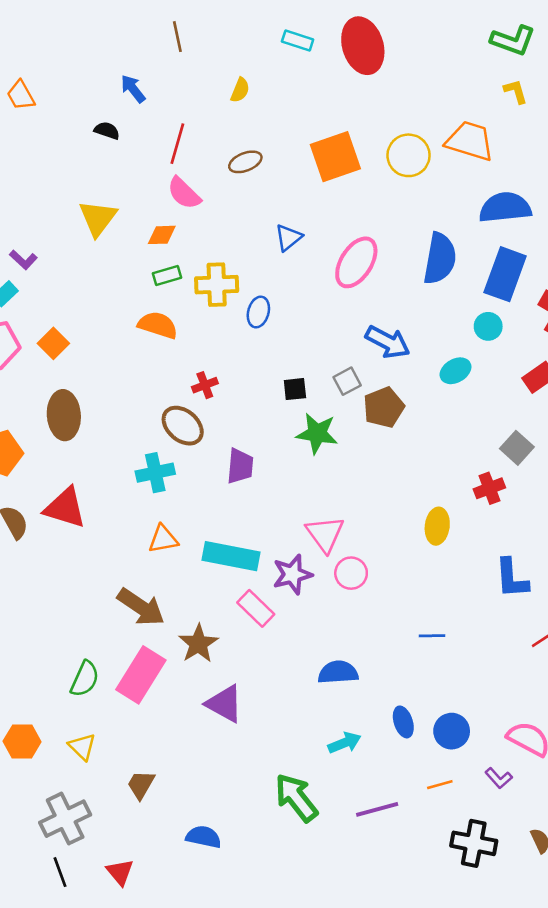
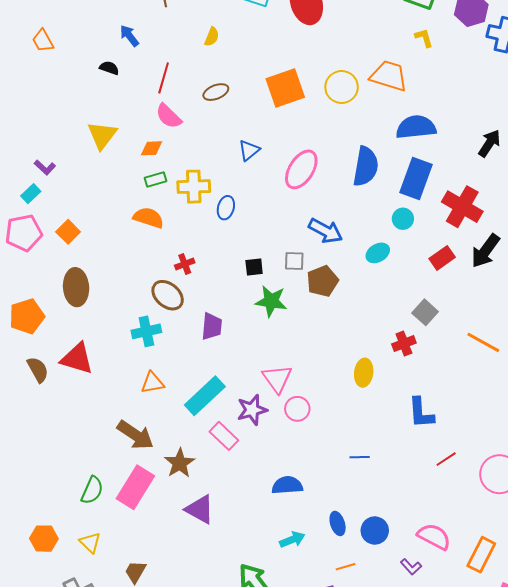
gray square: (347, 381) -> (294, 261), turned 30
cyan rectangle: (231, 556) -> (205, 396), turned -54
orange line: (440, 785) -> (346, 567), moved

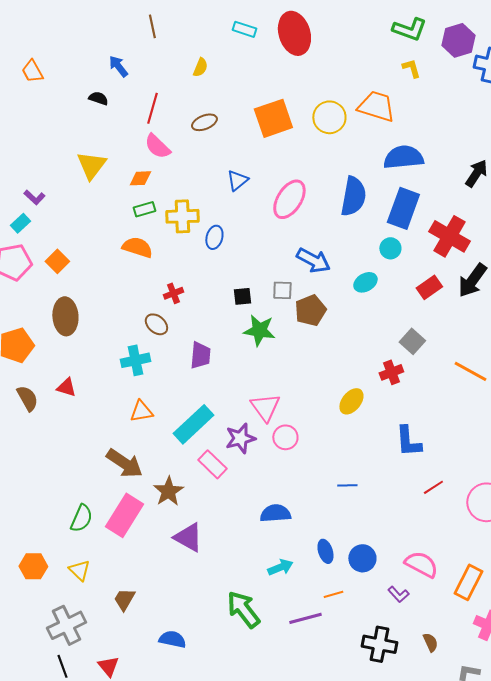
brown ellipse: (168, 295) -> (156, 324), size x0.7
red triangle: (77, 359) -> (66, 387), size x0.6
yellow ellipse: (364, 373) -> (351, 401), turned 32

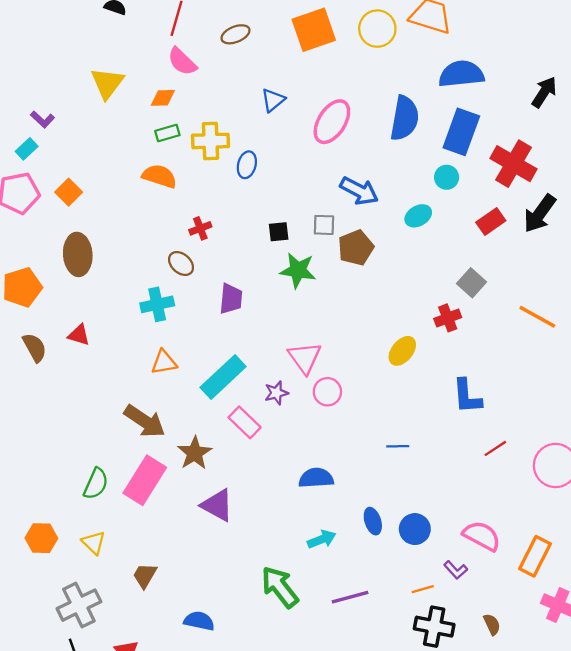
purple star: (240, 438) -> (276, 393), size x0.7
orange line: (333, 594) -> (423, 589), moved

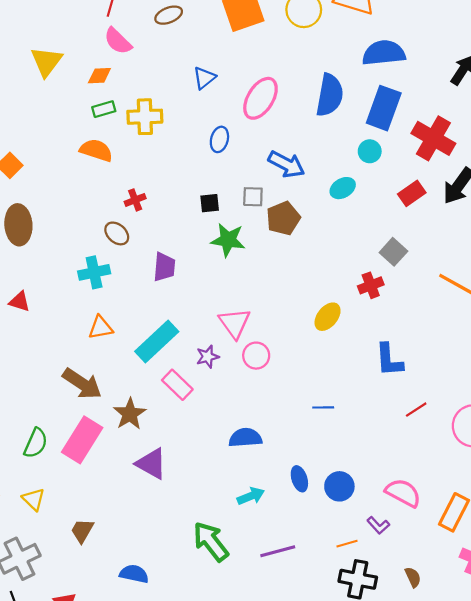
blue ellipse: (247, 165) -> (219, 139), moved

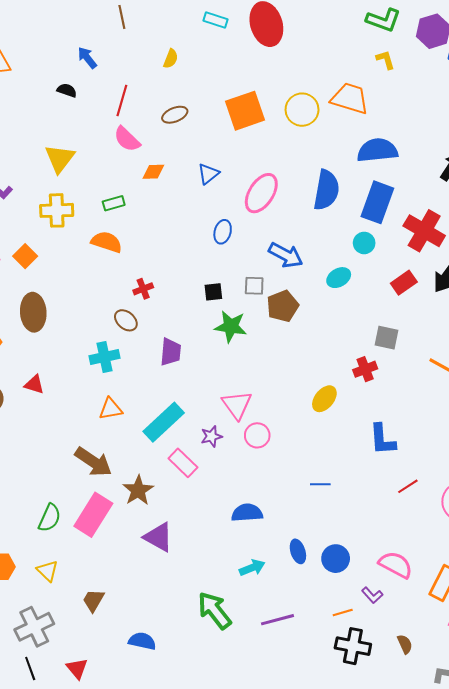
orange diamond: (99, 76) -> (153, 172), moved
yellow cross: (145, 117) -> (57, 210), moved
gray square: (393, 252) -> (387, 338), turned -30

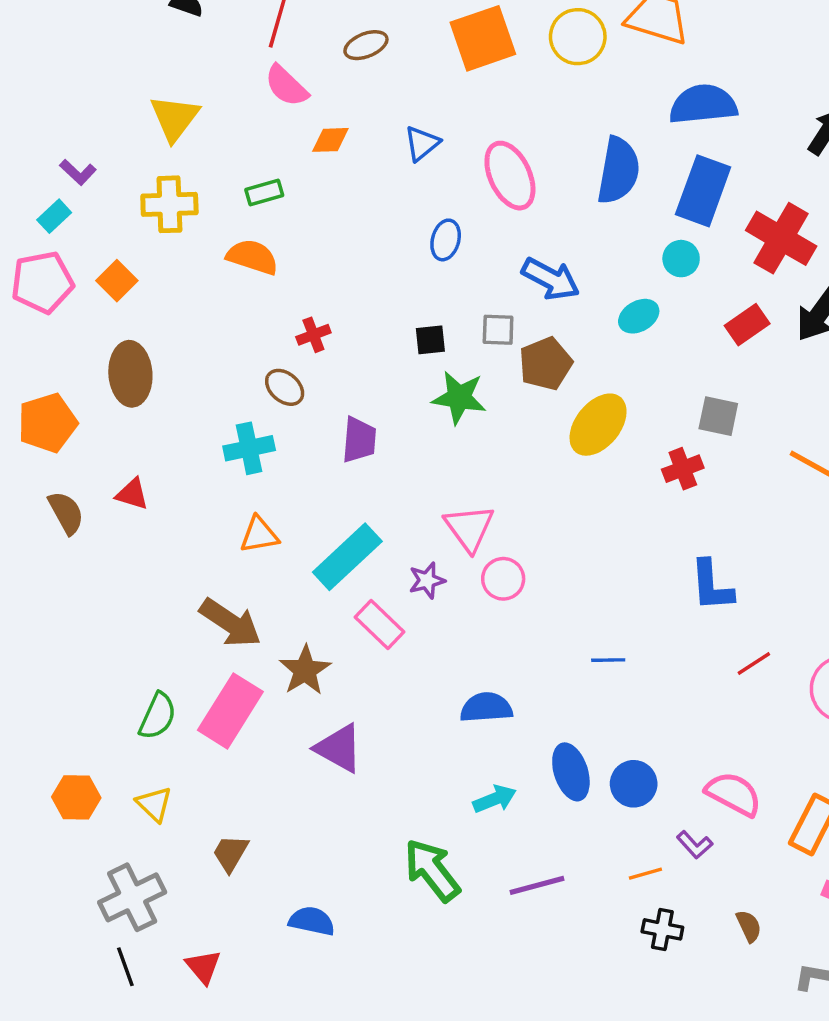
pink ellipse: (261, 193) -> (510, 176), turned -57
yellow ellipse: (324, 399) -> (598, 425), moved, size x1.4
blue ellipse: (298, 551) -> (571, 772), size x1.4
black cross: (353, 646) -> (662, 929), size x0.7

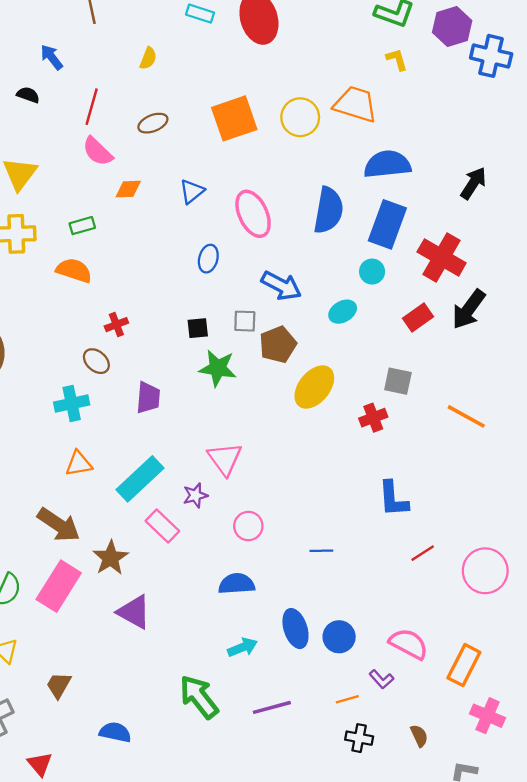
pink circle: (503, 579) -> (248, 526), moved

